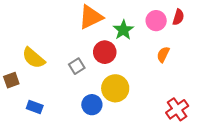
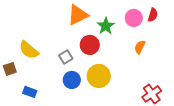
blue circle: (92, 105) -> (72, 80), moved

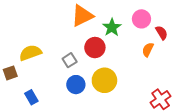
red semicircle: (153, 15) -> (162, 33), moved, turned -48
yellow semicircle: (29, 50) -> (30, 53), turned 120
blue rectangle: (30, 92) -> (31, 97), turned 40

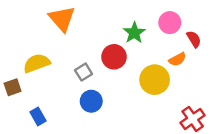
orange triangle: (82, 16) -> (62, 19), moved, turned -45
orange semicircle: (148, 50) -> (177, 59), turned -144
yellow circle: (104, 80) -> (155, 80), moved

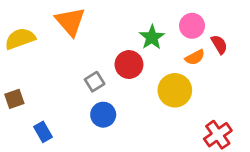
orange semicircle: (177, 59) -> (195, 57), moved
yellow semicircle: (37, 63) -> (20, 39), moved

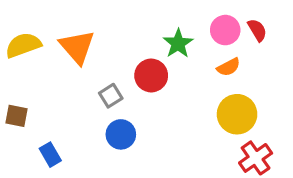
orange triangle: (70, 21) -> (77, 47), moved
red semicircle: (219, 44) -> (257, 30), moved
yellow circle: (175, 90) -> (237, 114), moved
brown square: (14, 99) -> (16, 116), turned 30

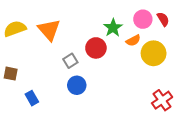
orange semicircle: (229, 67) -> (133, 40), moved
yellow circle: (237, 114) -> (154, 53), moved

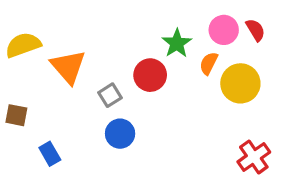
orange triangle: (49, 30) -> (68, 67), moved
orange semicircle: (133, 40) -> (209, 63), turned 144

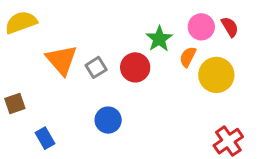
yellow semicircle: (23, 45) -> (21, 22), moved
gray square: (110, 95) -> (96, 67), moved
brown square: (16, 115) -> (15, 104), turned -30

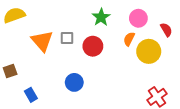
red semicircle: (230, 27) -> (166, 30), moved
green star: (159, 39) -> (101, 17), moved
gray square: (96, 67) -> (67, 38), moved, turned 32

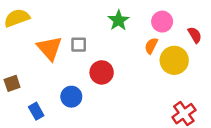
red circle: (93, 46) -> (102, 72), moved
blue circle: (74, 82) -> (71, 97), moved

